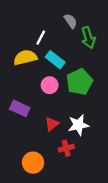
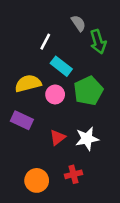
yellow semicircle: (25, 58) -> (28, 83), moved
red cross: (66, 148) -> (74, 174), moved

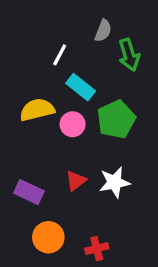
gray semicircle: (78, 23) -> (103, 31), turned 56
purple rectangle: (22, 120) -> (29, 192), moved
red cross: (74, 174) -> (97, 249), moved

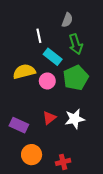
white line: (60, 55) -> (39, 36), turned -40
green arrow: (129, 55) -> (76, 44), moved

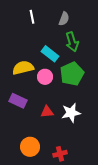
white line: (39, 36) -> (32, 17), moved
red triangle: (49, 118) -> (47, 112), turned 32
purple rectangle: (19, 125) -> (18, 101), moved

